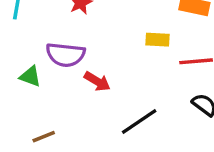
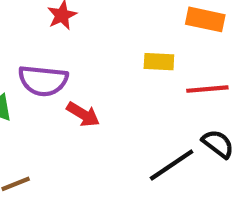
black line: (139, 122) -> (172, 165), moved

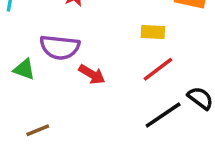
red line: (207, 89) -> (158, 69), moved, turned -32

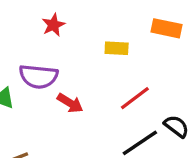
yellow rectangle: (153, 32) -> (117, 48), moved

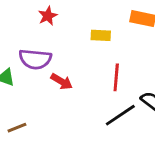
red line: (135, 98) -> (116, 77), turned -48

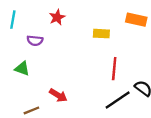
purple semicircle: (35, 59) -> (35, 41), moved, size x0.6
red arrow: (62, 82) -> (58, 95), moved

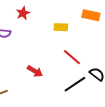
red line: (114, 69) -> (72, 57), turned -54
red arrow: (58, 95) -> (35, 71), moved

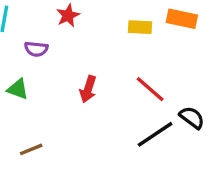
yellow rectangle: (61, 27) -> (140, 27), moved
red arrow: (35, 71) -> (88, 89), moved, turned 77

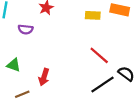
green triangle: (18, 89) -> (14, 65), moved
red arrow: (88, 89) -> (44, 77), moved

